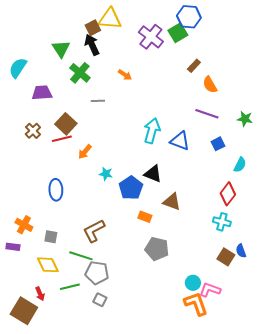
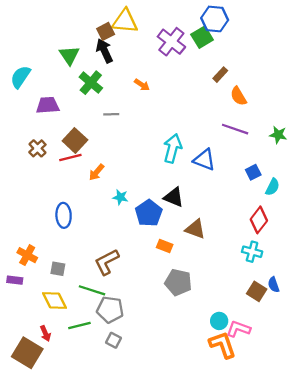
blue square: (218, 144) -> (253, 172), moved

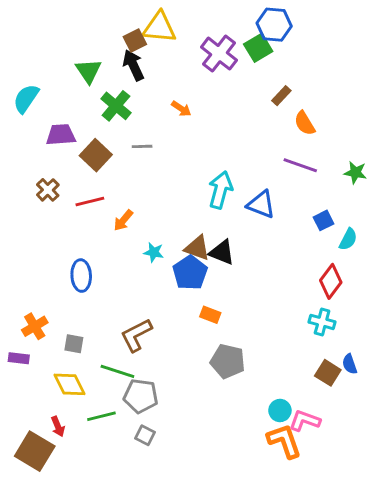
brown square: (75, 140) -> (96, 155), moved
brown triangle: (195, 229) -> (197, 248), moved
orange cross: (27, 255) -> (35, 326), turned 30

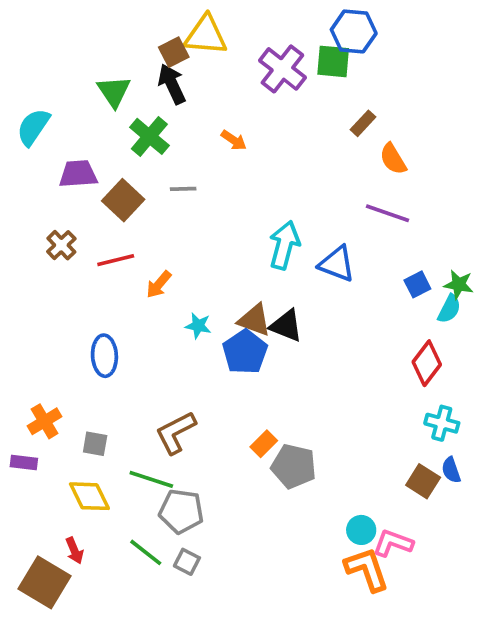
green square: (258, 48) -> (333, 61), turned 36
green star: (355, 173) -> (459, 284), moved
orange rectangle: (210, 315) -> (264, 444), moved, turned -66
cyan cross: (322, 322) -> (442, 423), moved
green line: (101, 416) -> (146, 552), moved, turned 52

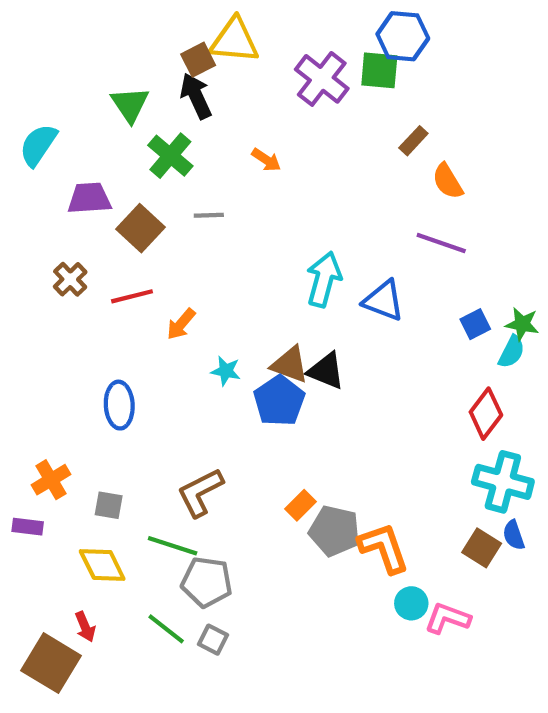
cyan cross: (442, 423) -> (503, 482), size x1.5
orange L-shape: (367, 569) -> (384, 548), moved

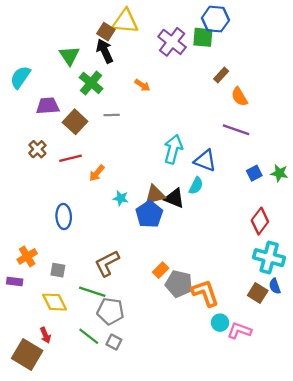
brown square: (198, 60) -> (106, 32), turned -30
cyan semicircle: (511, 352) -> (196, 186), moved
brown triangle: (290, 365) -> (155, 195), turned -35

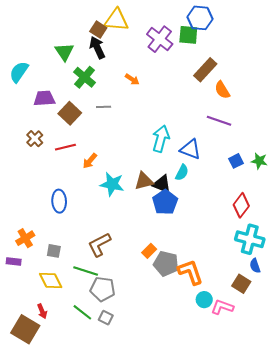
brown rectangle: (221, 75) -> (205, 70), size x1.6
cyan star: (121, 198) -> (112, 184), size x1.6
blue pentagon: (149, 214) -> (165, 202), moved
brown square: (258, 293) -> (241, 284), moved

